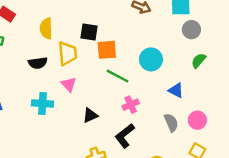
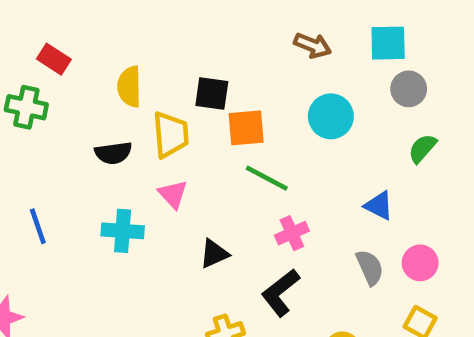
cyan circle: (151, 59) -> (331, 116), moved

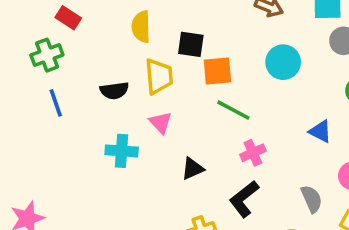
yellow semicircle: (129, 87) -> (141, 27), moved
green cross: (26, 107) -> (47, 55), turned -32
blue line: (38, 226) -> (56, 103), moved
gray semicircle: (370, 267) -> (312, 199), moved

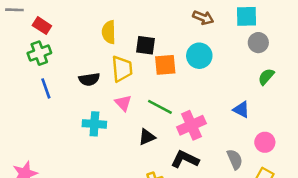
red rectangle: (68, 18) -> (42, 26), moved
cyan circle: (283, 62) -> (199, 56), moved
green line: (233, 110) -> (160, 107), moved
pink cross: (253, 153) -> (191, 125), size x1.5
black L-shape: (244, 199) -> (185, 159), turned 64

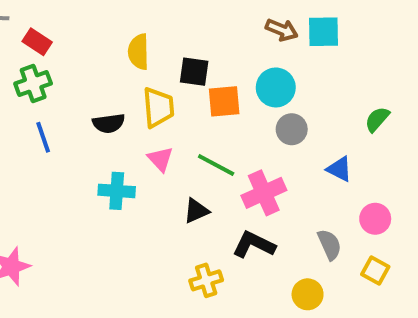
cyan square: (247, 16) -> (323, 32), moved
gray circle: (258, 43) -> (292, 129), moved

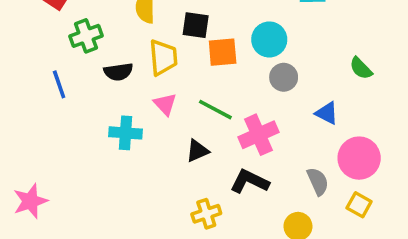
green cross: (33, 84) -> (86, 36), moved
green semicircle: (377, 119) -> (361, 68), turned -85
pink circle: (375, 219) -> (359, 158), size x1.5

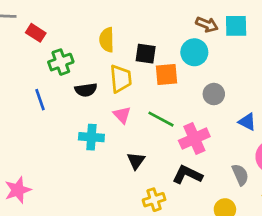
cyan circle: (269, 39) -> (194, 52), moved
black triangle: (197, 151) -> (136, 161), moved, turned -30

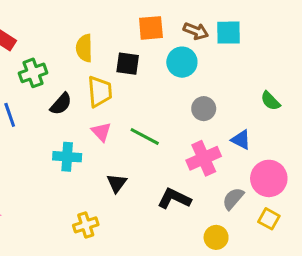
orange square: (167, 75) -> (151, 28), moved
black semicircle: (86, 90) -> (61, 104), turned -40
pink cross: (194, 139) -> (204, 158), moved
gray semicircle: (240, 175) -> (233, 199), turned -115
yellow cross: (154, 200) -> (86, 225), moved

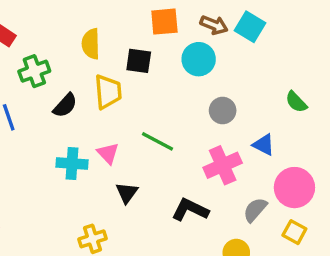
cyan square: (228, 33) -> (250, 27), turned 32
pink triangle: (101, 132) -> (108, 153), moved

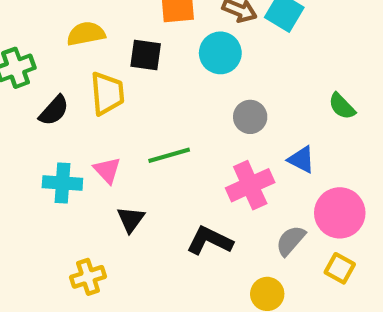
yellow semicircle: (91, 44) -> (86, 34), turned 80
green line: (158, 141) -> (169, 155), turned -44

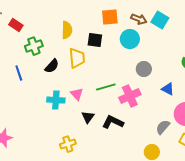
yellow semicircle: (86, 34) -> (67, 30), turned 102
pink cross: (250, 185) -> (130, 96), moved
black L-shape: (210, 241) -> (113, 122), moved

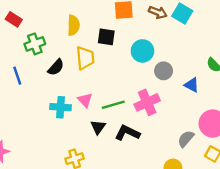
cyan circle: (130, 39) -> (142, 51), moved
green line: (106, 87) -> (113, 105), moved
blue triangle: (168, 89) -> (192, 85), moved

